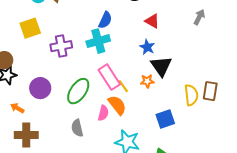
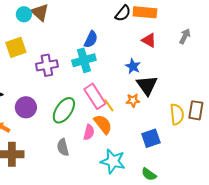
red triangle: (152, 21) -> (149, 40), moved

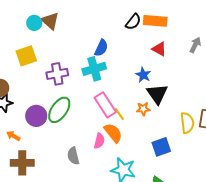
green ellipse: (64, 110) -> (59, 110), moved

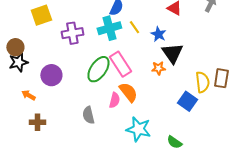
green ellipse: (59, 110) -> (98, 69), moved
yellow line: (119, 114) -> (134, 27), moved
blue square: (161, 147) -> (187, 101), moved, turned -36
brown cross: (22, 163) -> (37, 122), size x0.7

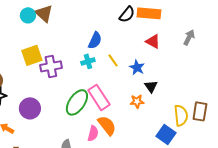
yellow square: (41, 15) -> (32, 55), moved
cyan cross: (109, 28) -> (88, 61), size x0.6
black triangle: (172, 53) -> (151, 86), size x0.6

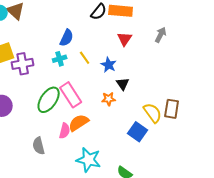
red triangle: (153, 41) -> (125, 39), turned 35
yellow semicircle: (181, 115) -> (153, 113), turned -30
orange semicircle: (107, 125) -> (79, 123), turned -85

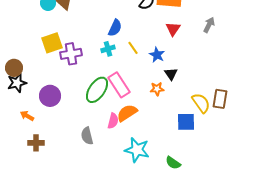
blue square: (138, 132) -> (186, 122), turned -36

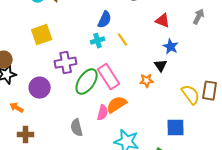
red triangle: (173, 29) -> (163, 21), turned -42
purple cross: (71, 54) -> (66, 63), moved
blue star: (157, 55) -> (171, 47), moved
blue square: (186, 122) -> (176, 128), moved

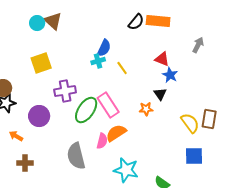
red triangle: (163, 21) -> (162, 59), moved
cyan cross: (98, 41) -> (98, 61), moved
gray semicircle: (77, 128) -> (76, 156), size x1.5
blue square: (176, 128) -> (194, 156), moved

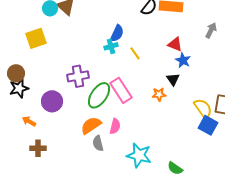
yellow square: (41, 63) -> (36, 38), moved
orange semicircle: (116, 133) -> (91, 125), moved
gray semicircle: (76, 156) -> (98, 143), moved, size x0.6
blue square: (194, 156) -> (208, 125), moved, turned 30

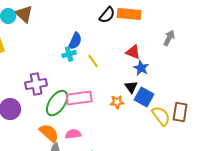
pink rectangle: (121, 90) -> (79, 98), turned -65
orange semicircle: (91, 125) -> (49, 133), turned 75
blue square: (208, 125) -> (144, 97), moved
pink semicircle: (115, 126) -> (73, 134), turned -112

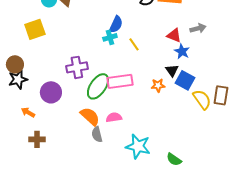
gray arrow: (169, 38) -> (198, 28), moved, turned 49

